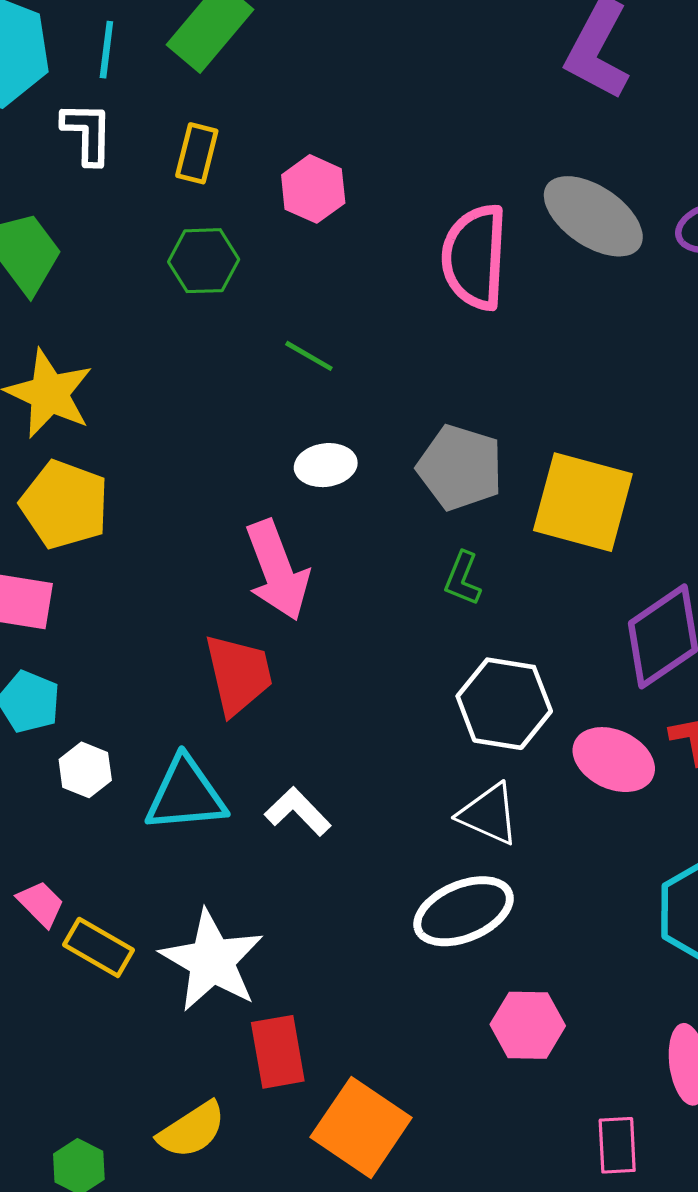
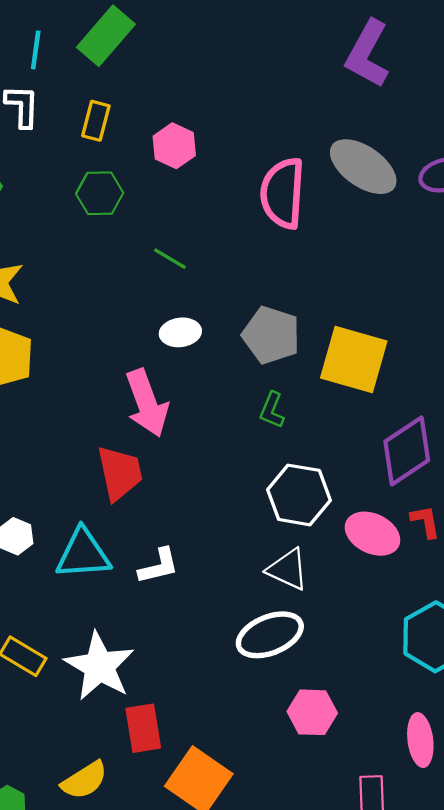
white L-shape: (298, 811) -> (159, 566), turned 120

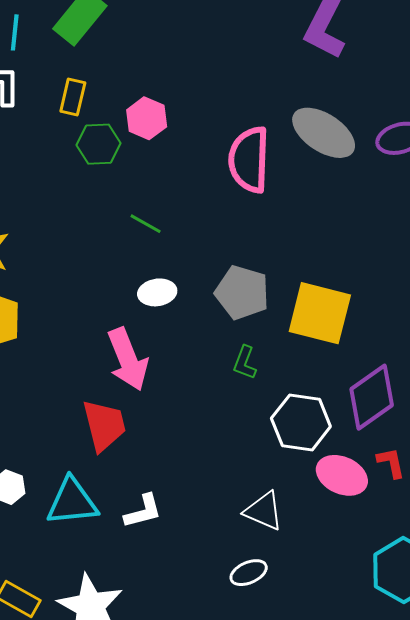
green hexagon: (100, 193) -> (98, 144), moved
white hexagon: (299, 495) -> (301, 422), moved
white ellipse: (270, 635) -> (249, 573), size x0.6

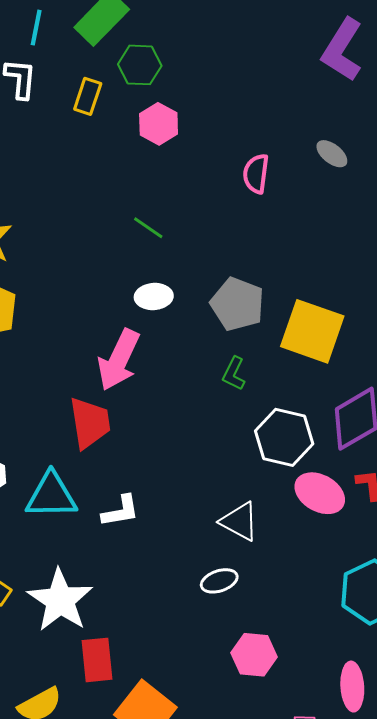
gray ellipse: (324, 133) -> (332, 154), size x0.5
green hexagon: (98, 144) -> (140, 65), moved
pink semicircle: (249, 160) -> (256, 174), size x0.6
pink arrow: (128, 359) -> (119, 360), turned 42

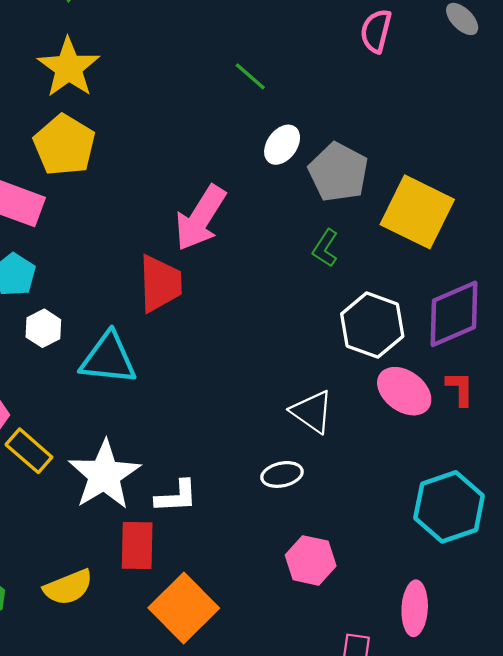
white ellipse: (154, 297) -> (282, 145), moved, turned -57
white L-shape: (121, 511) -> (176, 497), moved

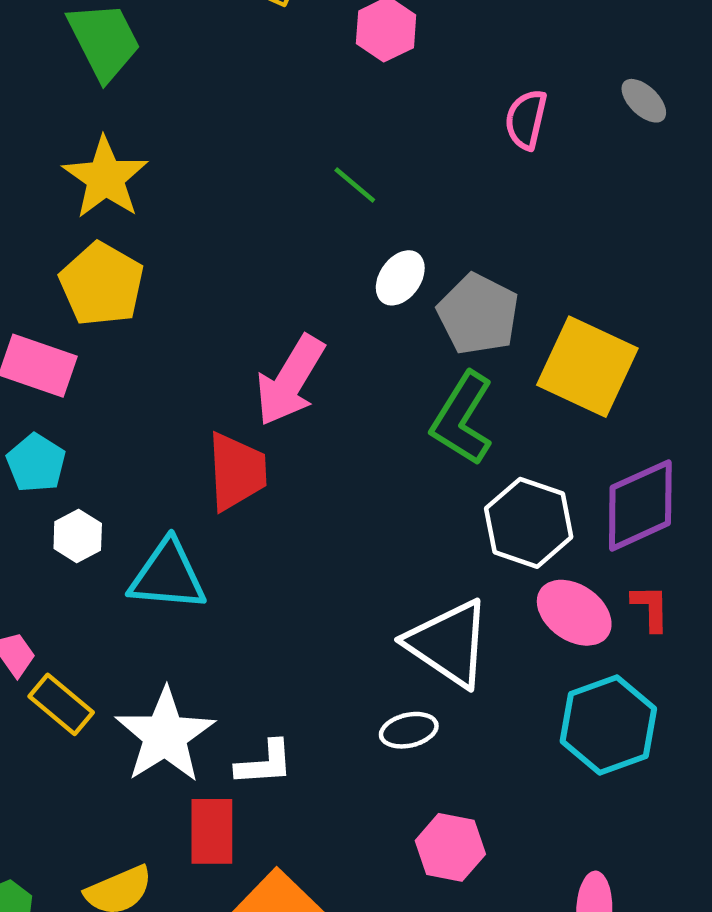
green L-shape: (325, 248) -> (462, 419), size x1.8
white triangle: (312, 412) -> (448, 643), size x1.5
cyan hexagon: (449, 507) -> (608, 725), moved

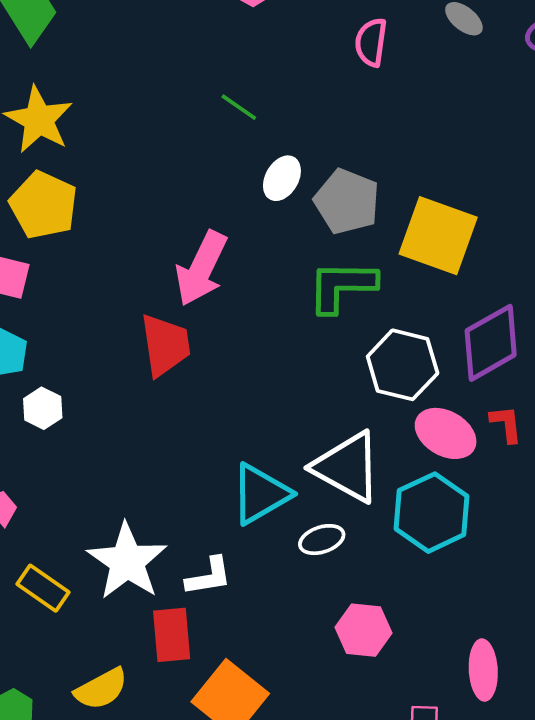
green L-shape: (462, 419) -> (342, 286), turned 64
cyan triangle: (168, 576) -> (260, 494), moved, turned -30
yellow rectangle: (61, 704) -> (43, 588), moved
cyan hexagon: (608, 725) -> (432, 513), moved

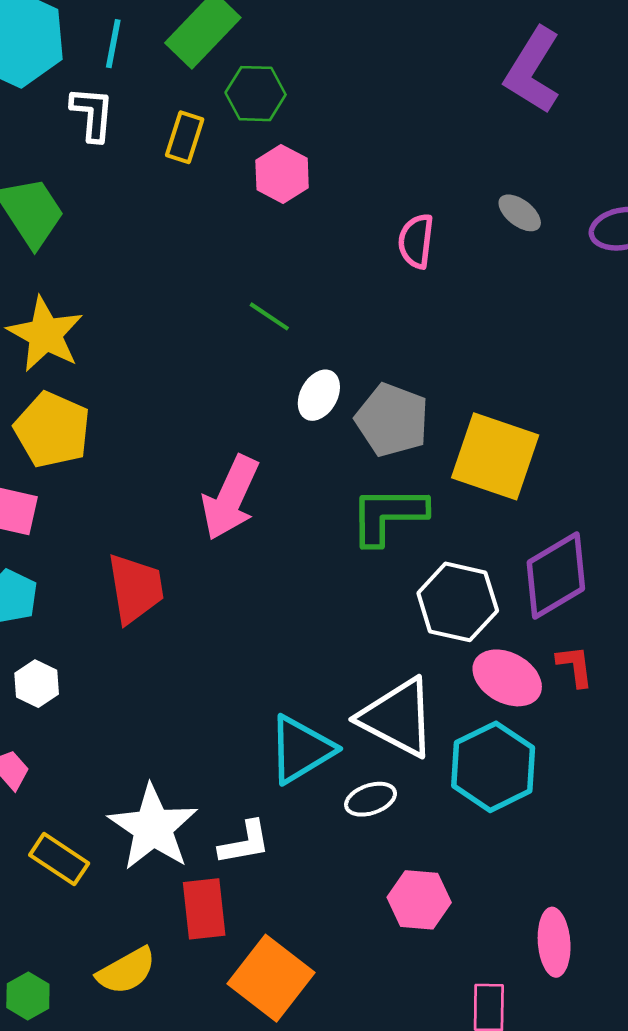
red trapezoid: (165, 345) -> (135, 588), moved
white hexagon: (43, 408) -> (37, 684), moved

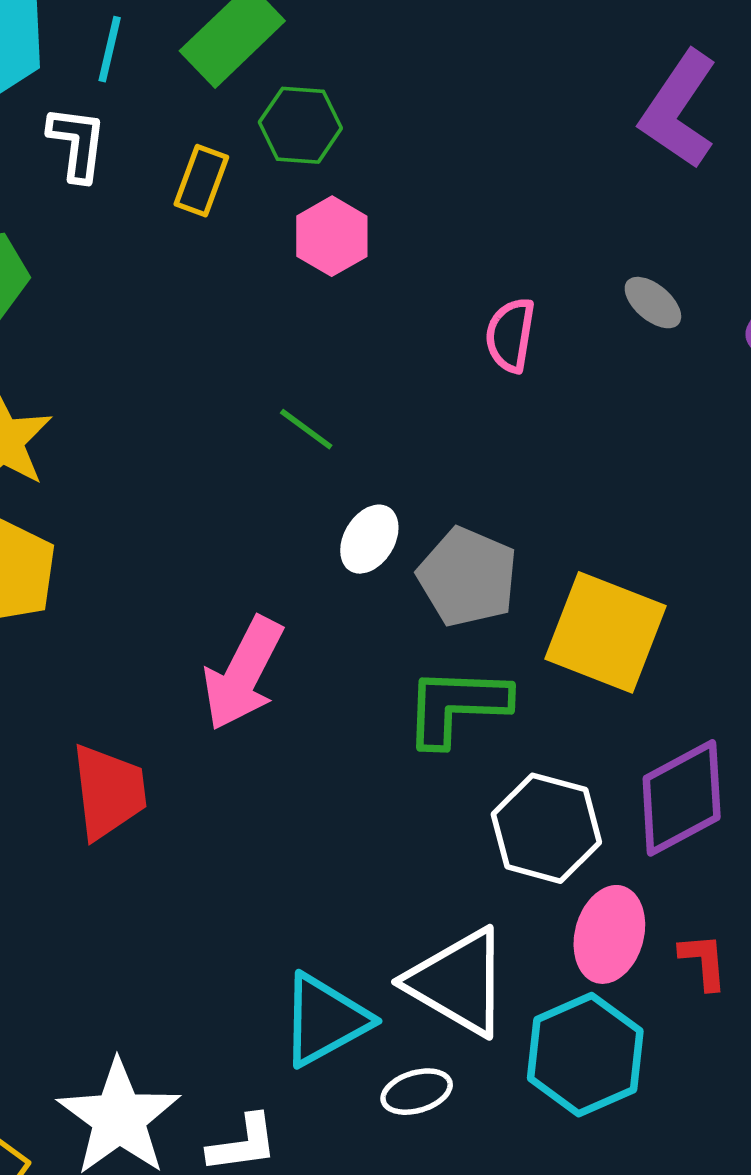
red L-shape: (575, 666) -> (703, 961), moved
pink ellipse: (507, 678) -> (609, 934), turned 74

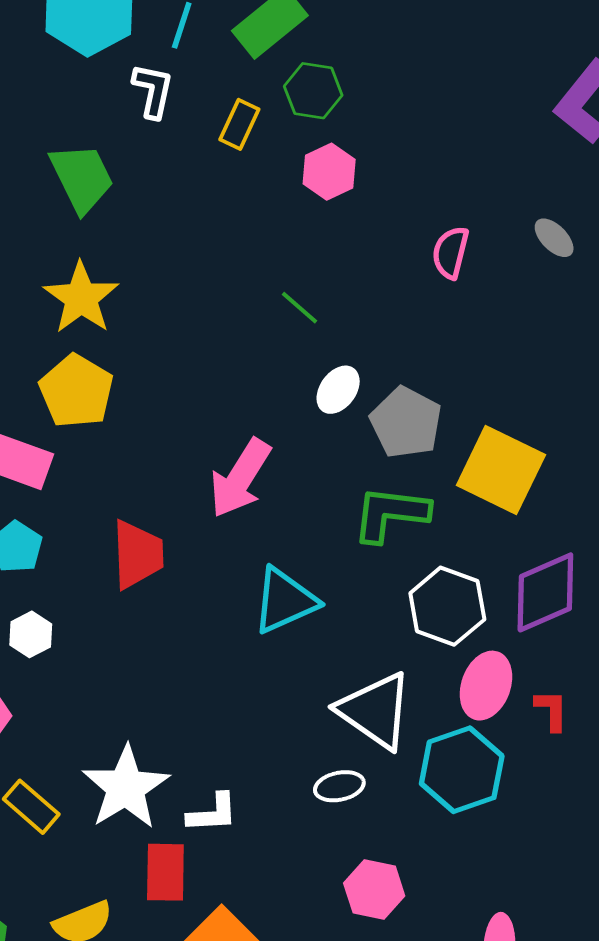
cyan triangle: (325, 1020) -> (285, 601), moved

